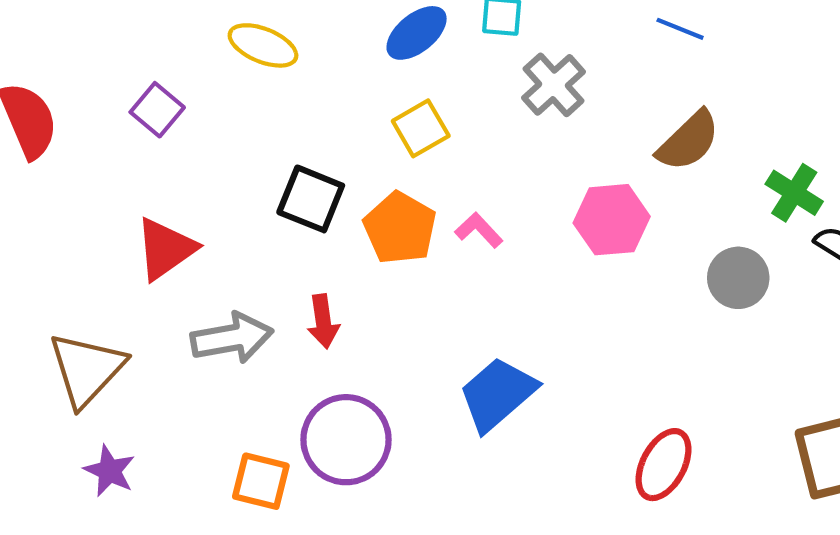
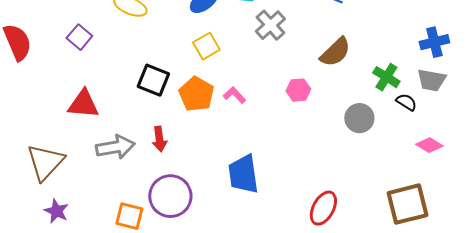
pink hexagon: (612, 220) -> (298, 90), size x0.7
red triangle: (165, 249) -> (83, 104), turned 40
blue trapezoid: (497, 394) -> (243, 174), turned -57

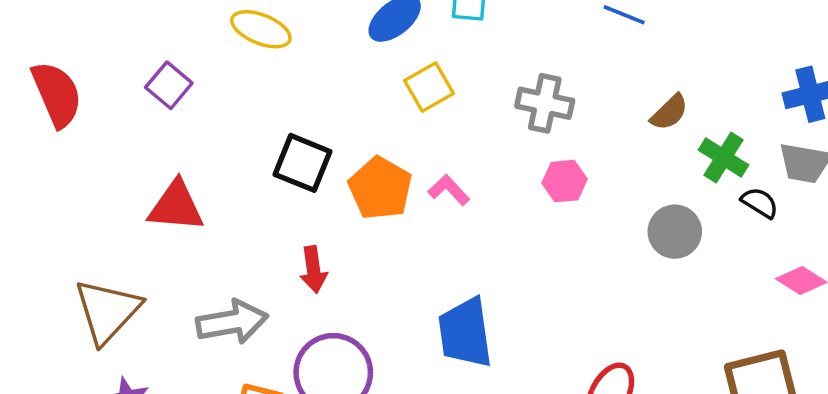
gray cross: (270, 25) -> (545, 103), moved, turned -36
yellow square: (206, 46) -> (429, 87), moved
brown semicircle: (335, 52) -> (669, 112), moved, size x0.7
gray arrow: (115, 147) -> (232, 322), moved

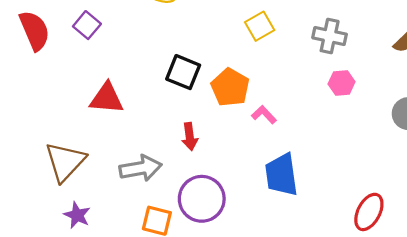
purple square: (169, 85) -> (87, 25), moved
pink L-shape: (449, 190) -> (264, 115), moved

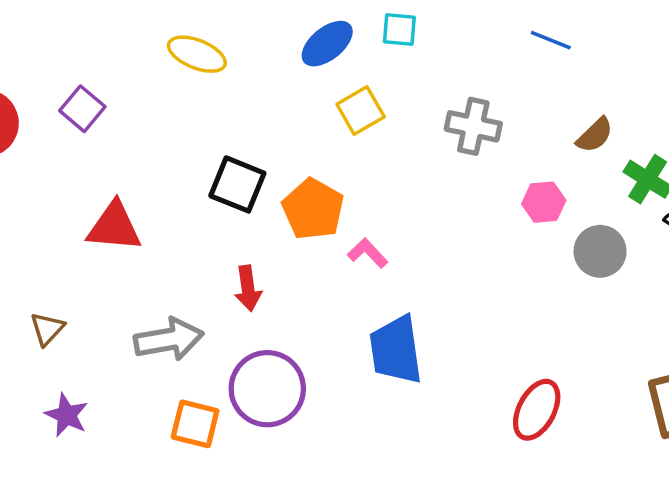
pink hexagon: (342, 83) -> (544, 202), moved
brown triangle: (65, 162) -> (47, 329), size x0.5

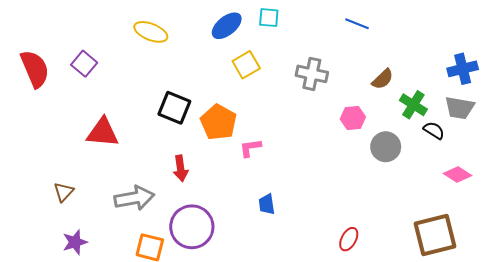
pink L-shape: (368, 253) -> (250, 148), turned -55
blue trapezoid: (396, 350) -> (267, 204), size x0.5
red ellipse: (537, 410) -> (349, 239), size x0.7
purple star: (67, 415) -> (75, 242), turned 30

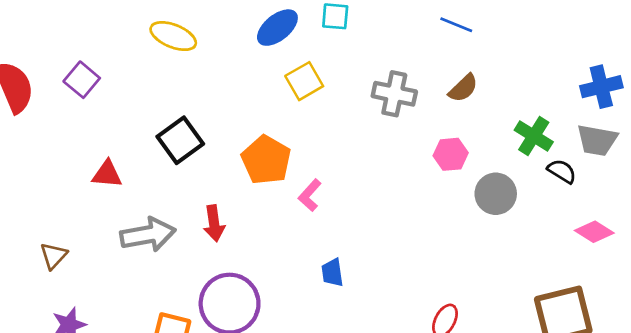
brown semicircle: (383, 79) -> (463, 88), moved
black square: (174, 108) -> (180, 140), moved, turned 32
red triangle: (103, 132) -> (107, 174), size x0.7
pink L-shape: (250, 148) -> (310, 195), turned -40
gray arrow: (134, 198) -> (148, 235), moved

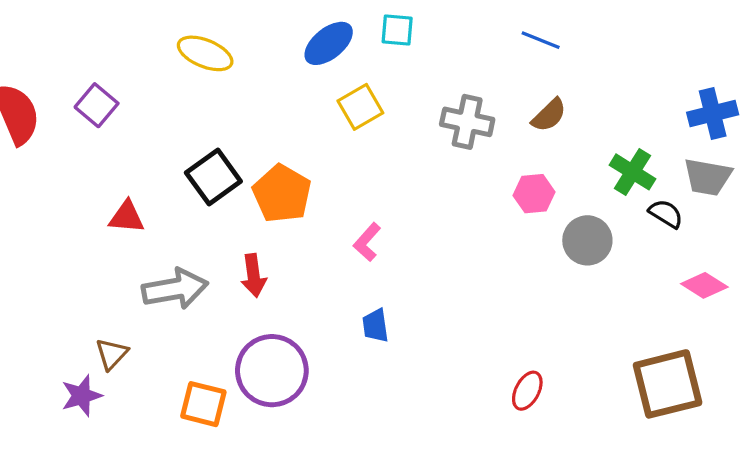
orange pentagon: (266, 160) -> (282, 194), moved
brown triangle: (54, 256) -> (112, 354), moved
blue trapezoid: (332, 273) -> (375, 326), moved

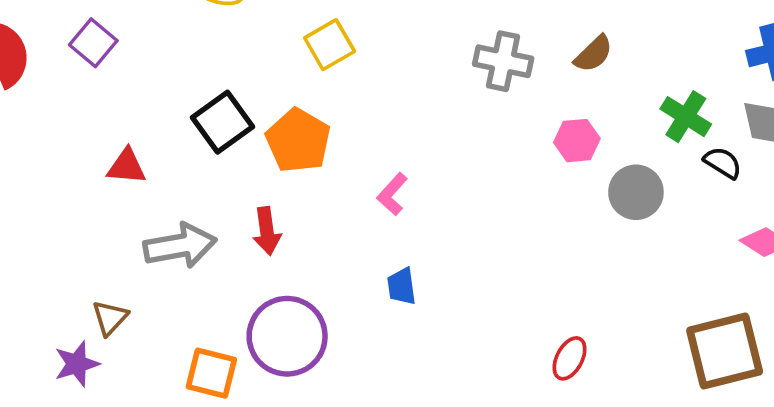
yellow square: (360, 107) -> (330, 45), moved

